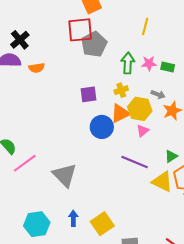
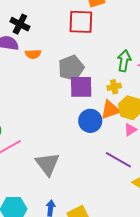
black cross: (20, 40) -> (20, 24), turned -30
gray pentagon: (94, 44) -> (71, 68), moved
purple square: (88, 94) -> (81, 87), size x1.4

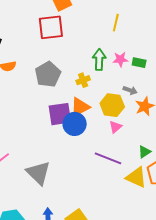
purple square: (81, 87) -> (60, 114), moved
yellow cross: (114, 87) -> (83, 80), moved
orange triangle: (110, 110) -> (80, 107), moved

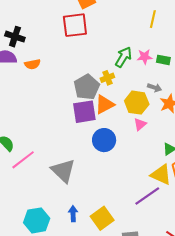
yellow line: (116, 23) -> (153, 19), moved
green arrow: (99, 60) -> (123, 57), turned 30
gray pentagon: (48, 74) -> (87, 87), moved
blue circle: (75, 124) -> (104, 140), moved
purple line: (108, 158) -> (147, 196), moved, turned -56

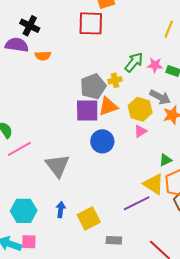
gray arrow: (155, 88) -> (160, 97), size x1.5

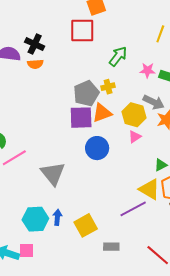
black cross: (30, 26) -> (35, 44), moved
green arrow: (134, 62) -> (118, 56), moved
cyan hexagon: (24, 211) -> (35, 219), moved

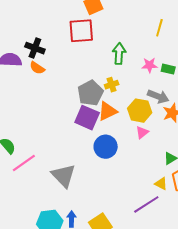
green arrow: (118, 56) -> (119, 54), turned -30
orange semicircle: (35, 64) -> (37, 68), turned 42
purple square: (81, 118) -> (87, 118), turned 30
yellow triangle: (149, 189) -> (161, 184), size x0.6

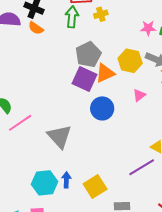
green arrow: (119, 54) -> (72, 17), moved
yellow cross: (112, 85) -> (101, 14), moved
yellow hexagon: (140, 111) -> (130, 61), moved

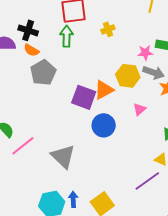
yellow cross: (101, 14) -> (108, 29), moved
pink star: (148, 28) -> (145, 53), moved
gray pentagon: (88, 55) -> (43, 73), moved

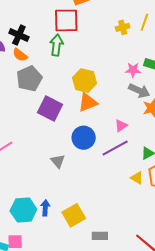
yellow cross: (108, 29) -> (123, 27), moved
yellow hexagon: (128, 76) -> (84, 81), moved
purple square: (84, 97) -> (50, 108), moved
gray triangle: (63, 156) -> (58, 161), moved, size x0.6
purple line: (147, 181) -> (115, 148), moved

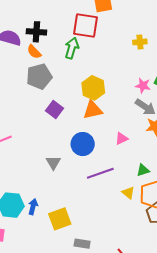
black cross: (19, 35) -> (36, 32), turned -30
purple square: (50, 108) -> (54, 109), size x0.7
purple line: (115, 148) -> (100, 173), moved

